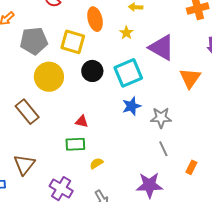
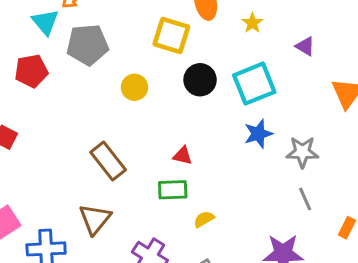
gray pentagon: (34, 41) -> (88, 45), moved
purple triangle: (162, 48) -> (305, 46), size x0.5
yellow circle: (49, 77) -> (134, 87), size x0.6
brown rectangle: (27, 112) -> (108, 161), moved

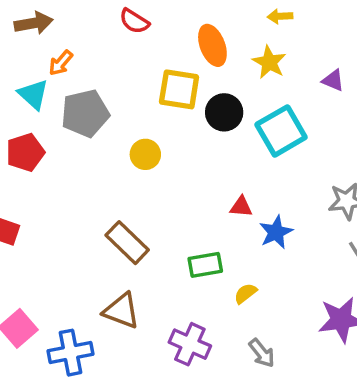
yellow star: (252, 23) -> (269, 62), size x1.4
black circle: (200, 80) -> (224, 112), moved
blue star: (258, 134) -> (276, 232), moved
red triangle: (183, 156) -> (241, 207), moved
brown triangle: (95, 219) -> (121, 311), turned -40

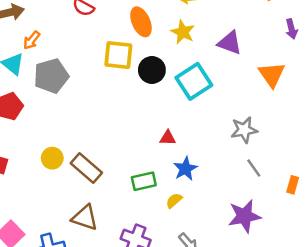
purple triangle: (333, 80) -> (230, 43), size x1.5
yellow circle: (145, 154) -> (52, 158), moved
blue star: (276, 232) -> (185, 169), moved

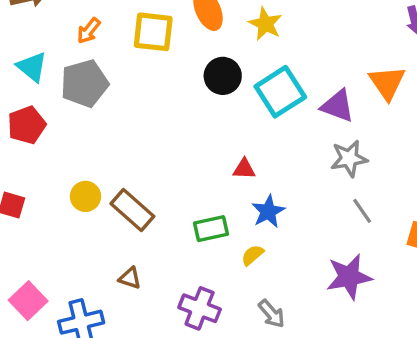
orange arrow: (32, 40) -> (89, 31), moved
purple triangle: (230, 43) -> (338, 106), moved
yellow square: (118, 55) -> (153, 32), moved
brown triangle: (85, 218) -> (130, 278), size x0.6

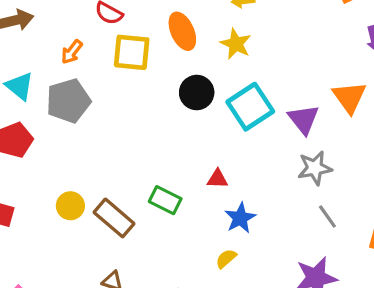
purple triangle: (338, 106) -> (304, 119), turned 32
green rectangle: (211, 229) -> (165, 200), moved, turned 40

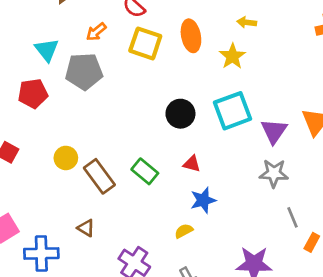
black circle: (197, 93) -> (180, 114), moved
gray line: (327, 217) -> (293, 217), moved

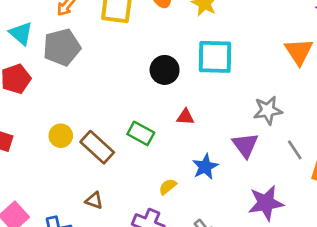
cyan square: (232, 111) -> (215, 57), turned 33
purple triangle: (274, 131) -> (245, 145), moved
blue star: (203, 200) -> (205, 167), moved
yellow semicircle: (184, 231) -> (168, 187), moved

